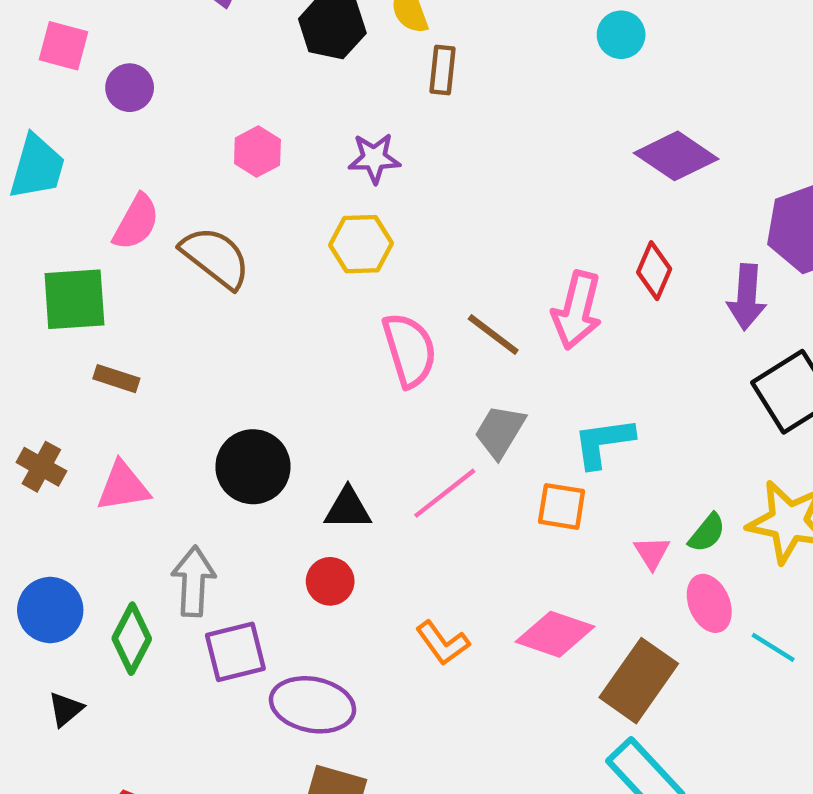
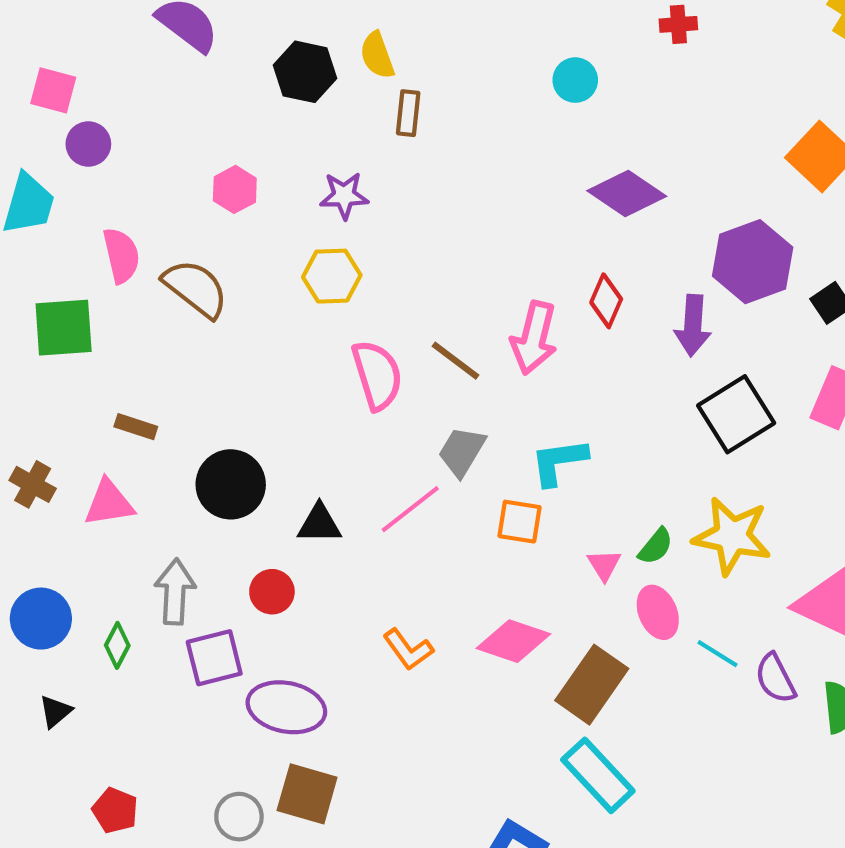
purple circle: (130, 88) -> (88, 144), moved
pink semicircle: (136, 222) -> (121, 255), turned -42
brown rectangle: (116, 379) -> (136, 427), moved
red circle: (330, 581) -> (272, 592), moved
green diamond: (132, 639) -> (117, 645), size x0.7

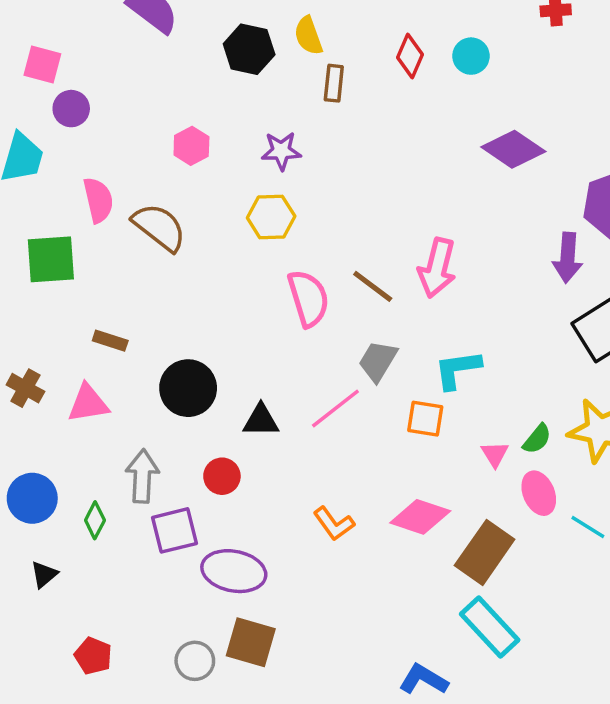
red diamond: (606, 301) -> (410, 56), moved

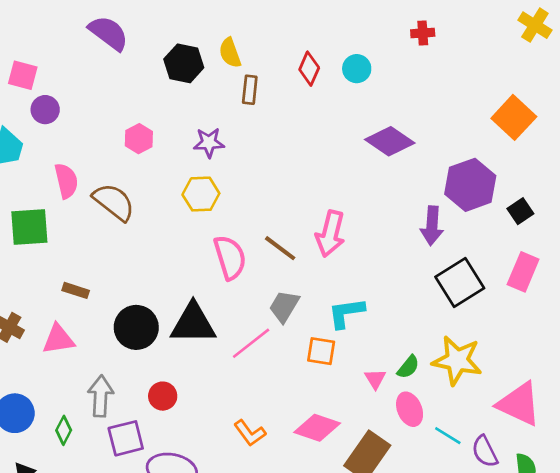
black triangle: (261, 420) -> (193, 323), moved, size x1.6

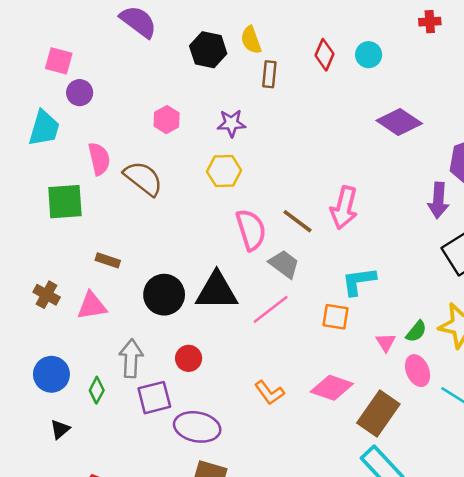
gray trapezoid: (284, 306) -> (284, 264), moved, turned 96

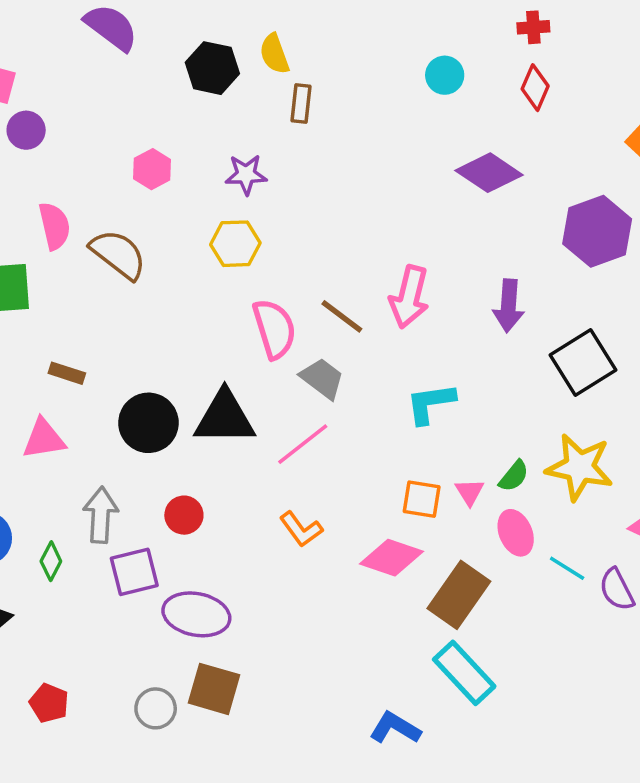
red diamond: (324, 55) -> (535, 88), moved
purple arrow: (438, 200) -> (509, 306), moved
orange square: (336, 317) -> (422, 499), moved
orange L-shape: (269, 393) -> (301, 529), moved

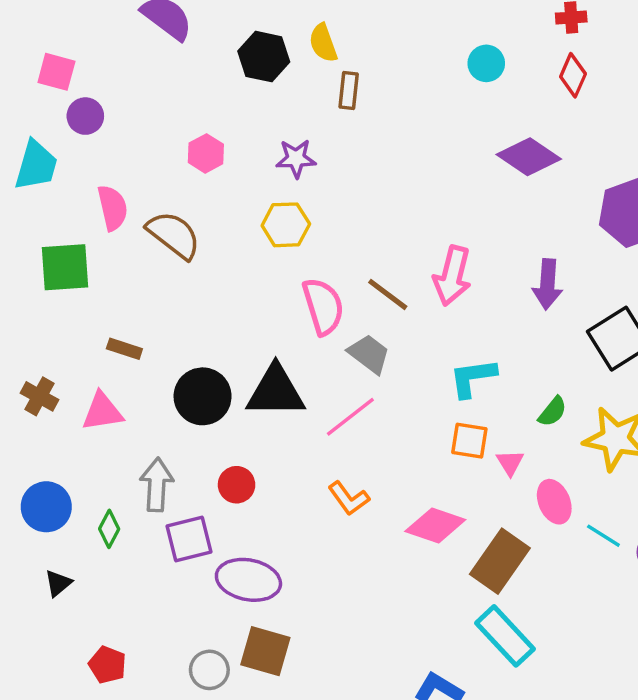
green semicircle: (514, 476) -> (553, 412), moved
orange square: (422, 499) -> (469, 441), moved

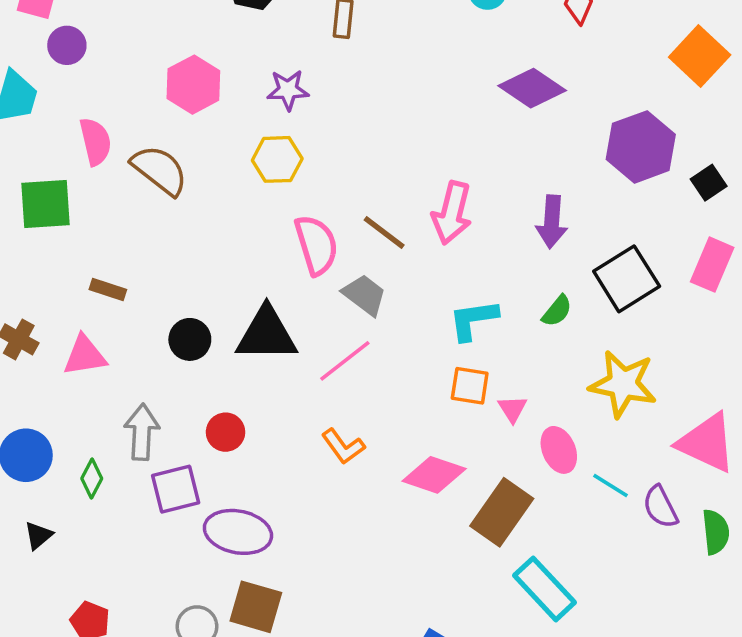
pink hexagon: (206, 153) -> (193, 85), size x1.4
black circle: (203, 396) -> (190, 339), size x0.7
green semicircle: (553, 412) -> (557, 311), moved
cyan rectangle: (505, 636) -> (545, 589), moved

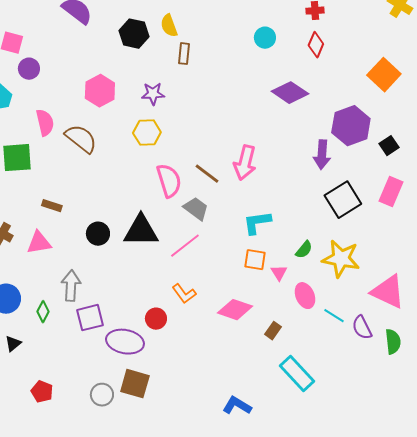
purple arrow: (552, 222) -> (322, 155), moved
green semicircle: (557, 311) -> (304, 250), moved
red circle: (226, 432) -> (156, 319), moved
brown rectangle: (502, 512) -> (273, 331), size x0.5

